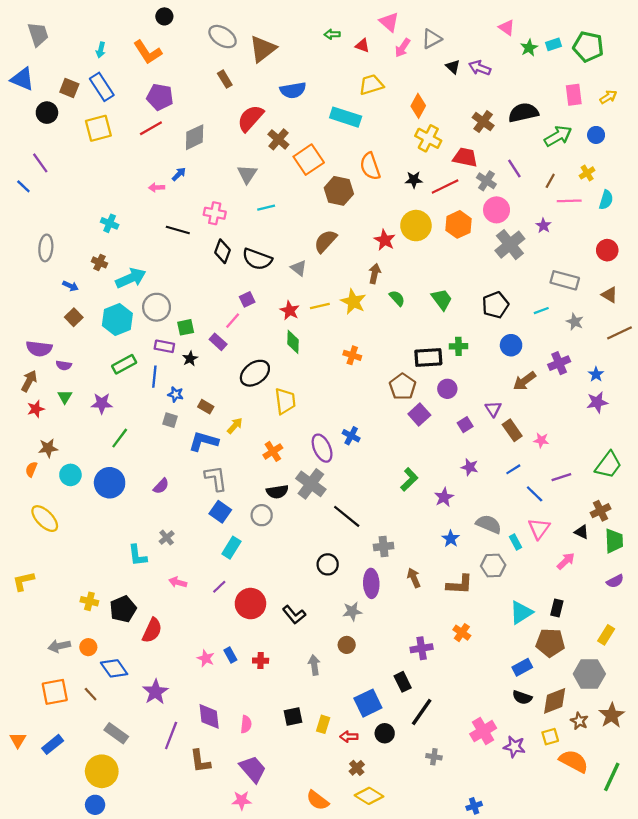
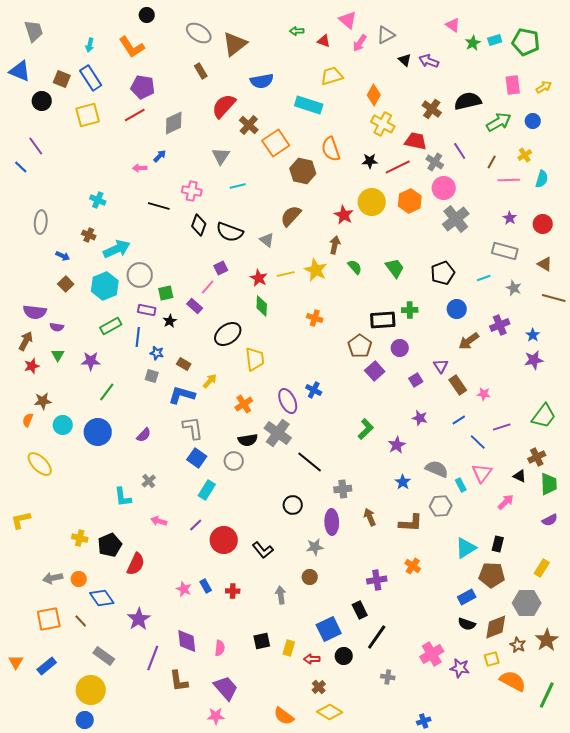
purple star: (543, 226) -> (510, 218), moved
brown line: (620, 333) -> (554, 298), turned 40

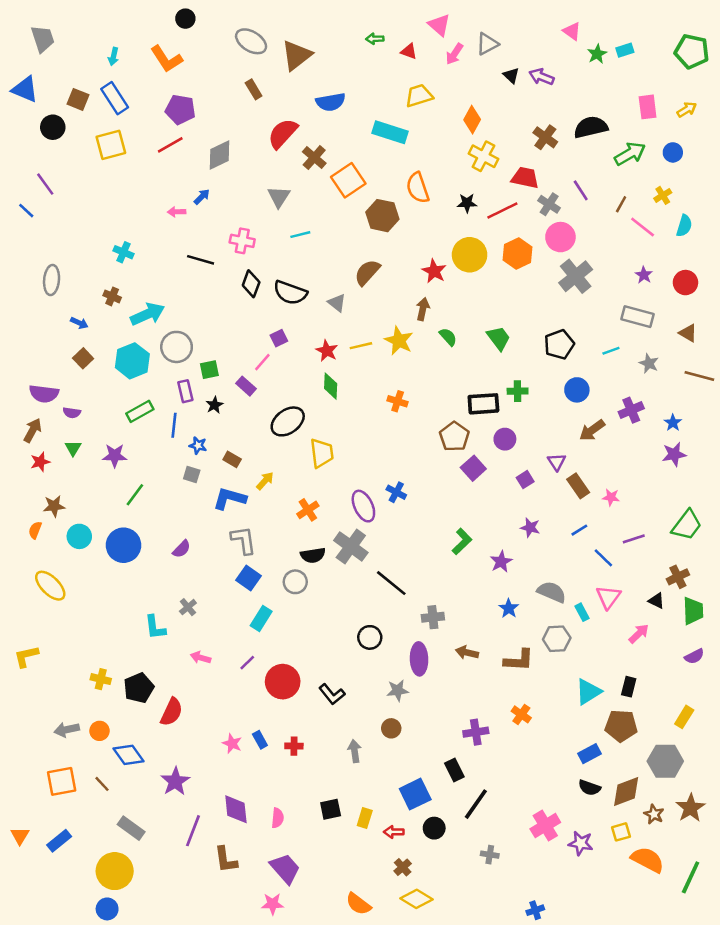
green pentagon: (526, 42) -> (692, 51), moved
pink line: (509, 180) -> (643, 227), turned 40
purple rectangle: (147, 310) -> (185, 391), turned 66
brown arrow: (370, 517) -> (467, 653), turned -54

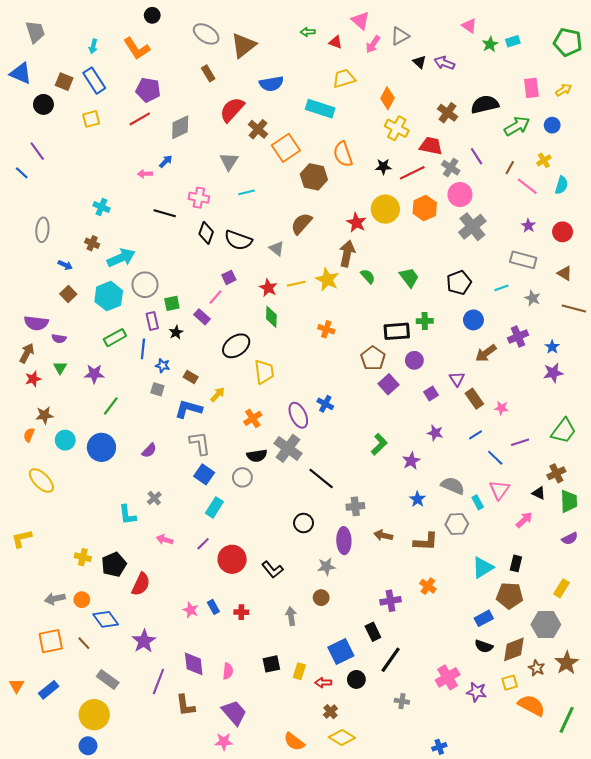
yellow square: (111, 145) -> (91, 119), size x0.7
brown arrow: (423, 309) -> (347, 254), size x1.4

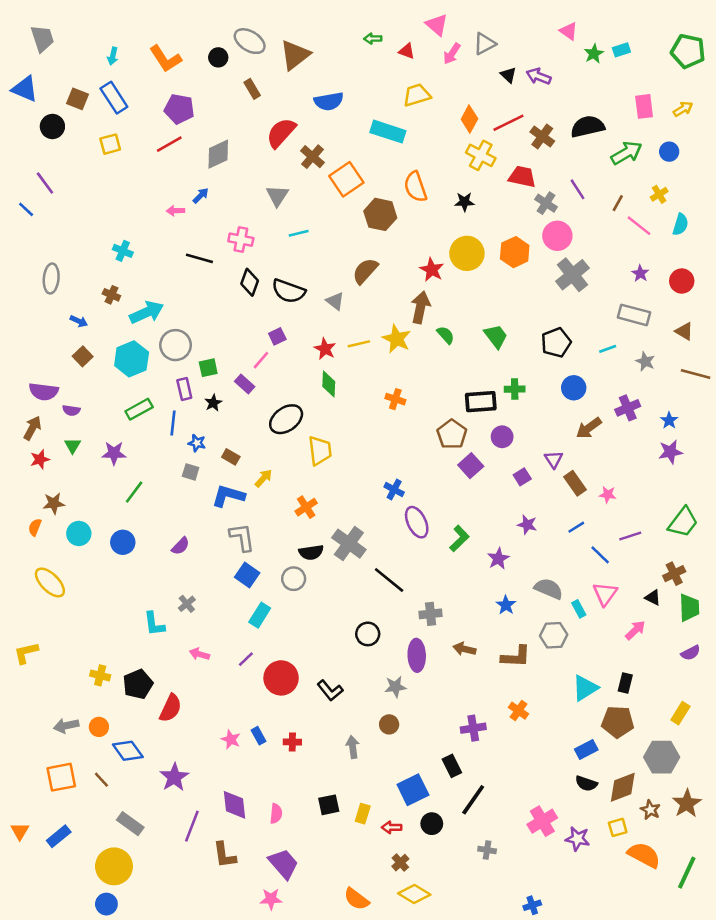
black circle: (152, 15) -> (218, 57), moved
red line: (412, 173) -> (508, 123), moved
purple ellipse: (298, 415) -> (417, 522), moved
blue circle: (101, 447) -> (123, 542), size x0.7

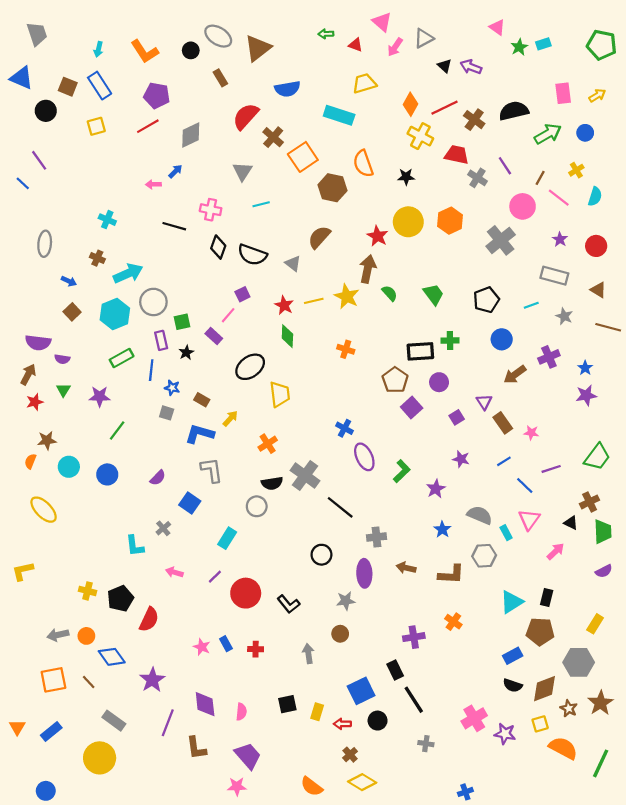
pink circle: (557, 236) -> (523, 206), moved
blue square: (247, 575) -> (190, 503), moved
black line: (473, 800) -> (414, 700), turned -68
blue circle: (106, 904) -> (46, 791), moved

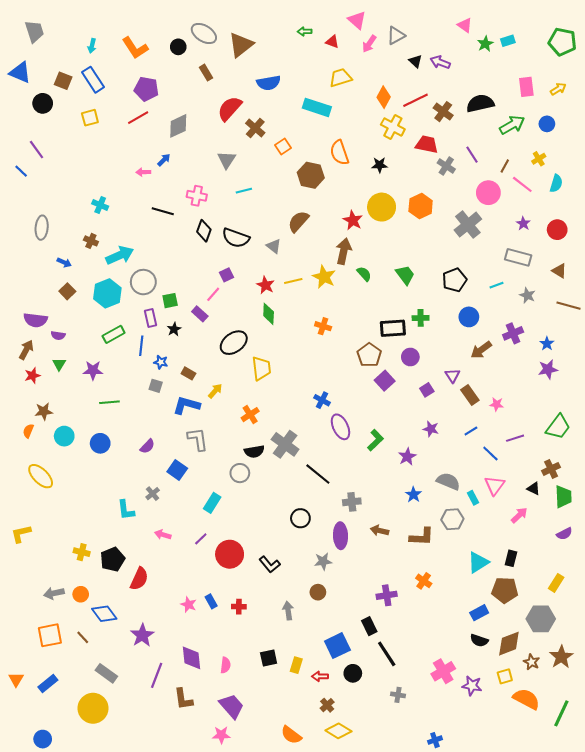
orange square: (303, 157) -> (283, 146), size x0.6
green line: (117, 431) -> (109, 402), turned 48

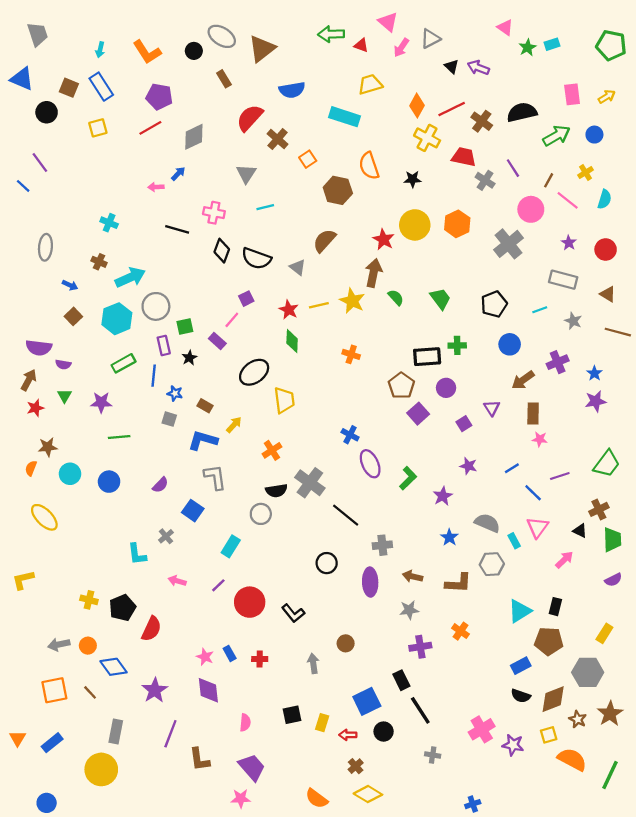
green arrow: (305, 31) -> (331, 34), size x1.6
brown rectangle: (470, 395) -> (533, 414), moved, turned 36
gray star: (323, 561) -> (409, 610), moved
purple diamond: (192, 658) -> (208, 690), moved
gray rectangle: (106, 673) -> (116, 732), turned 65

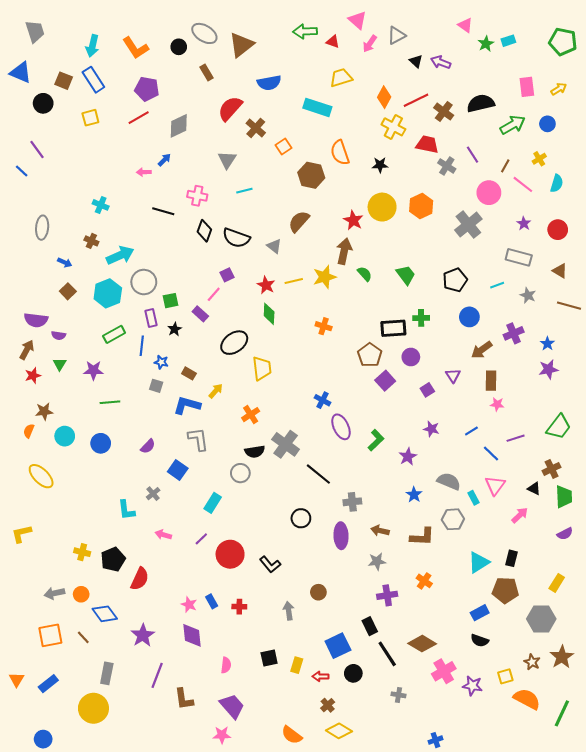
cyan arrow: (100, 50) -> (92, 46), size x1.5
yellow star: (352, 301) -> (325, 277), turned 30
brown diamond: (553, 699) -> (422, 644), moved, turned 52

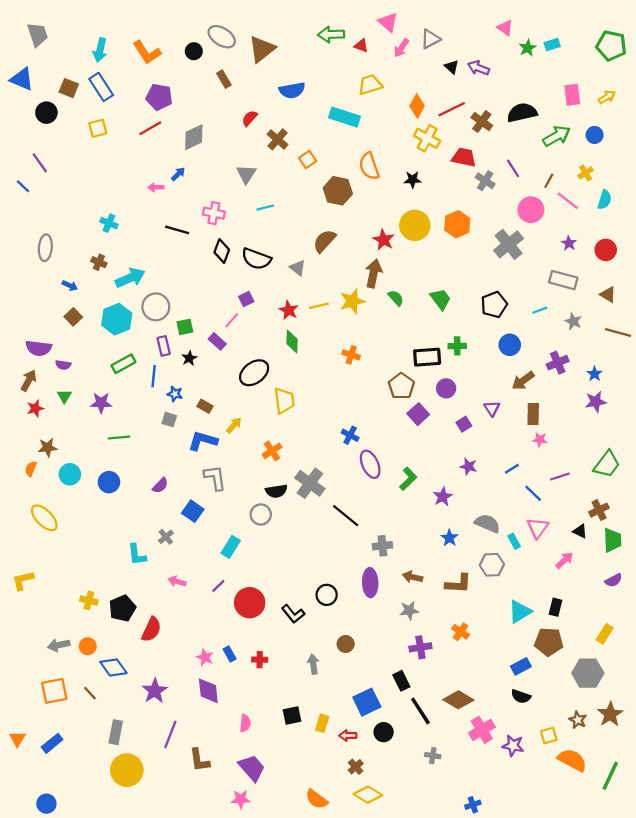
red semicircle: (230, 108) -> (250, 118), size x0.6
black circle: (301, 518) -> (327, 595), moved
yellow circle: (93, 708) -> (127, 770), moved

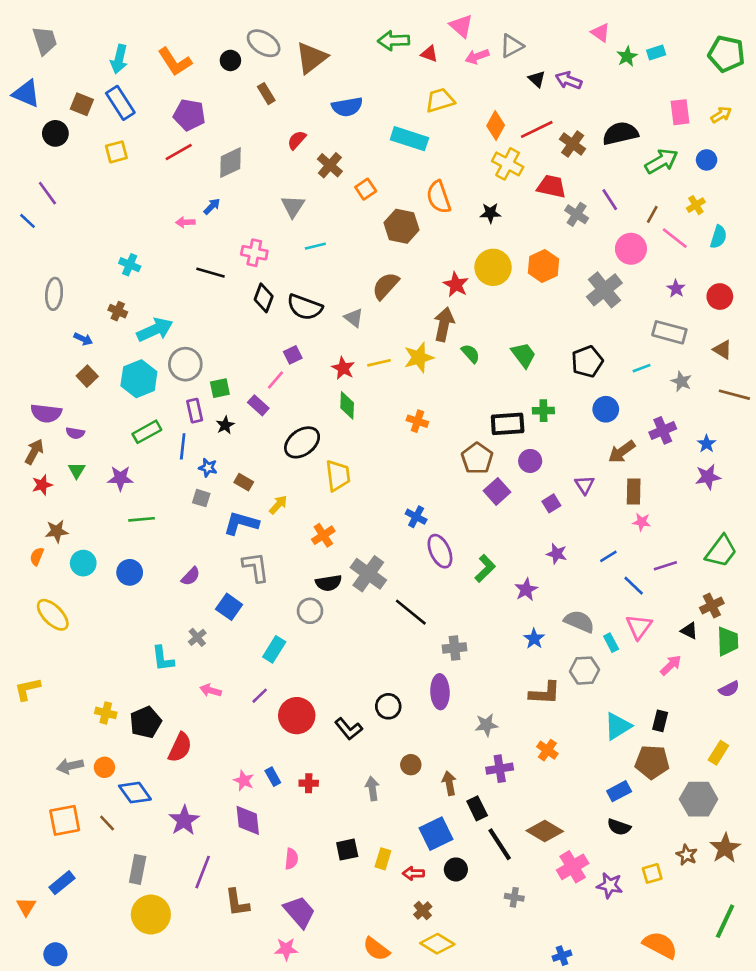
pink arrow: (401, 48) -> (477, 56), turned 36
brown arrow: (413, 577) -> (449, 783), moved, turned 66
orange triangle: (17, 739) -> (26, 907), moved
orange semicircle: (572, 760) -> (660, 945), moved

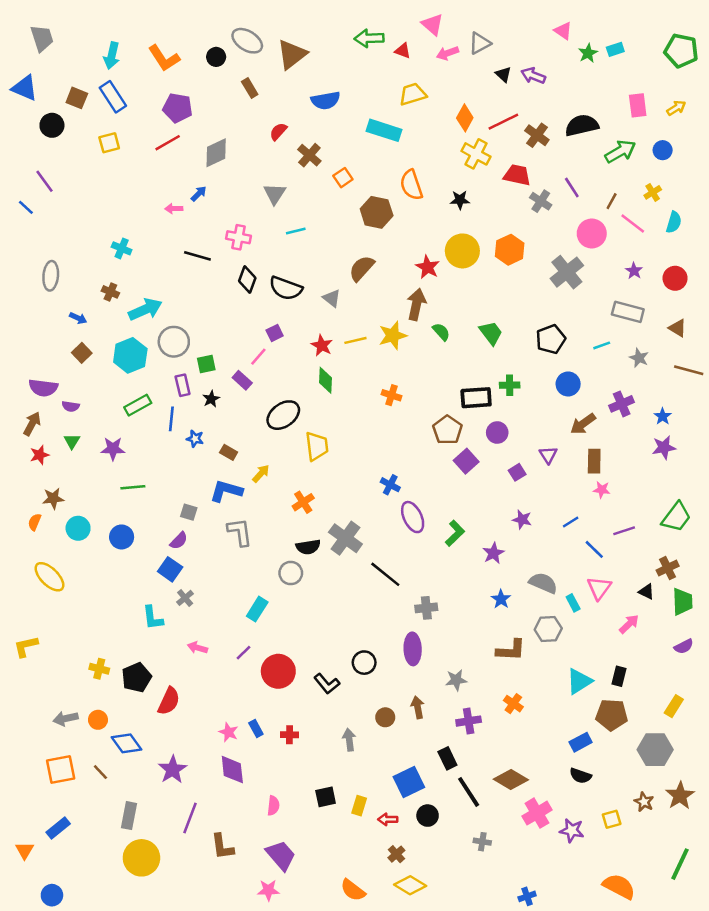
gray square: (201, 498) -> (189, 512), moved
blue square: (229, 607) -> (170, 569), moved
brown arrow: (449, 783) -> (418, 707), moved

